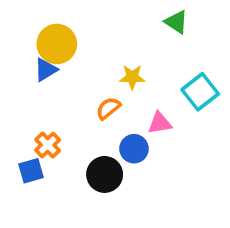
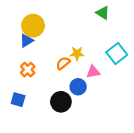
yellow star: (132, 77) -> (77, 54), moved
orange cross: (48, 145) -> (28, 70), moved
blue square: (31, 171) -> (18, 100), turned 32

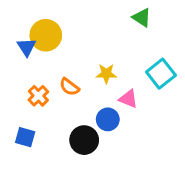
blue triangle: (27, 41) -> (27, 47), moved, turned -32
orange semicircle: (63, 63) -> (69, 87), moved, turned -104
pink triangle: (93, 72) -> (128, 99), turned 32

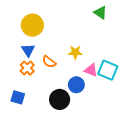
blue triangle: (27, 47) -> (28, 50), moved
cyan square: (161, 74) -> (108, 70), moved, turned -30

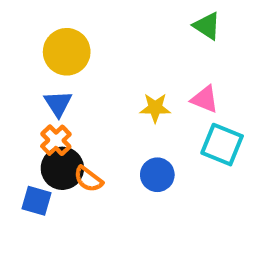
orange semicircle: (49, 62) -> (88, 179), moved
pink triangle: (91, 70) -> (205, 99), moved
black circle: (60, 99) -> (62, 168), moved

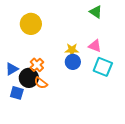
blue triangle: (58, 104) -> (12, 69), moved, turned 32
orange cross: (56, 140) -> (37, 65), moved
blue circle: (157, 175) -> (73, 62), moved

